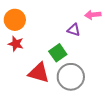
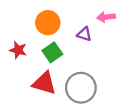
orange circle: (15, 20) -> (48, 23), moved
green square: (58, 53) -> (52, 52), moved

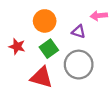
gray circle: (81, 88) -> (79, 65), moved

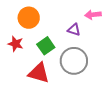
orange circle: (45, 21) -> (29, 18), moved

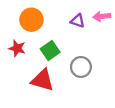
purple triangle: (74, 30) -> (78, 21), moved
gray circle: (74, 61) -> (81, 67), size x0.7

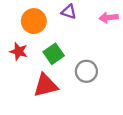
purple triangle: (78, 21) -> (69, 12), moved
red triangle: (42, 80) -> (45, 85), turned -30

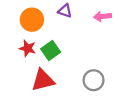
red star: (19, 51) -> (28, 48), moved
gray circle: (86, 71) -> (94, 80), moved

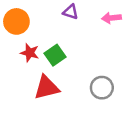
orange circle: (32, 20) -> (16, 21), moved

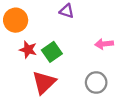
pink arrow: (111, 18) -> (104, 44), moved
red triangle: (47, 88) -> (44, 83), turned -30

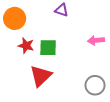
green square: (52, 52) -> (48, 48), turned 36
gray circle: (96, 83) -> (95, 85), moved

